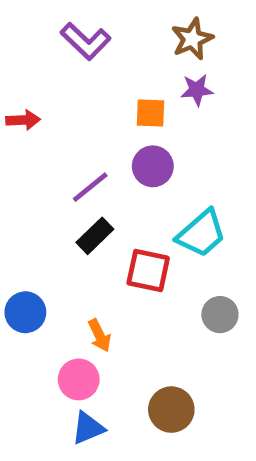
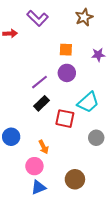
purple star: (197, 90) -> (98, 55), moved
red arrow: (23, 120) -> (10, 33), moved

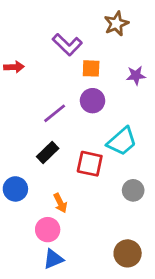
purple L-shape: (37, 18) -> (67, 45), moved
red arrow: (10, 33) -> (14, 67), moved
black rectangle: (42, 103) -> (48, 153), moved
brown circle: (75, 179) -> (128, 253), moved

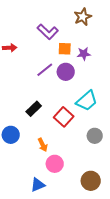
purple star: (136, 75) -> (84, 54), moved
purple line: (55, 113) -> (45, 70), moved
red square: (90, 164) -> (64, 117), turned 30
pink circle: (48, 230) -> (55, 164), moved

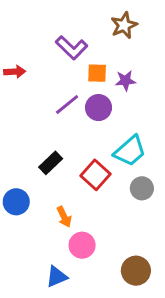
gray circle: (95, 136) -> (142, 188), moved

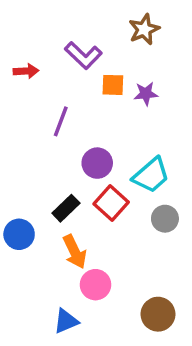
red arrow: (15, 72) -> (26, 71), moved
purple line: (67, 105) -> (61, 121), moved, turned -30
purple circle: (99, 108) -> (97, 163), moved
black rectangle: (51, 163) -> (66, 208), moved
orange arrow: (64, 217) -> (75, 252), size x1.4

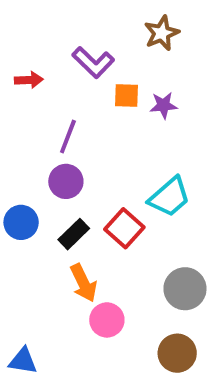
purple circle: (97, 163) -> (66, 181), moved
gray circle: (165, 219) -> (185, 289), moved, size x1.4
blue circle: (19, 234) -> (21, 222), moved
blue triangle: (66, 321) -> (23, 361), moved, turned 32

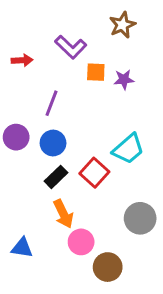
purple circle: (66, 181) -> (16, 137), moved
blue circle: (21, 222) -> (53, 143), moved
brown circle: (177, 353) -> (108, 267), moved
blue triangle: (23, 361) -> (22, 248), moved

